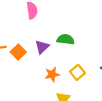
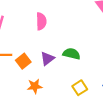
orange star: (52, 74) -> (35, 86), moved

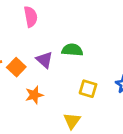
purple triangle: (47, 59) -> (44, 60), turned -32
yellow square: (80, 88) -> (88, 89), turned -32

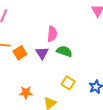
pink semicircle: (31, 17) -> (52, 34), moved
orange star: (34, 95) -> (26, 93), moved

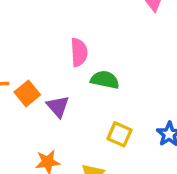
purple triangle: (42, 53) -> (58, 106), moved

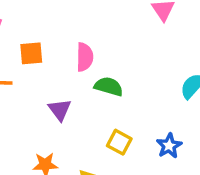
orange square: (27, 93) -> (31, 53), moved, turned 30

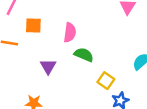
yellow square: (119, 142) -> (106, 81), moved

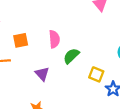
green semicircle: (84, 55) -> (71, 56), turned -54

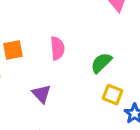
green semicircle: (71, 56) -> (101, 63), moved

